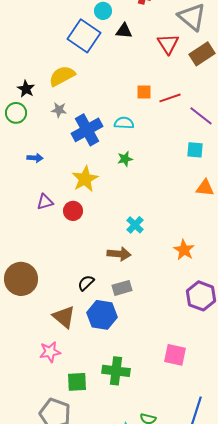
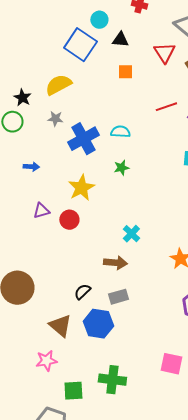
orange square: (144, 92) -> (125, 72), moved

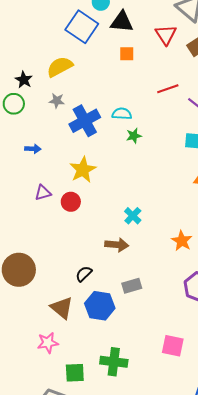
black triangle: (120, 40) -> (122, 22), size x1.4
green star: (121, 168) -> (134, 136), moved
gray rectangle: (118, 297) -> (132, 286), moved

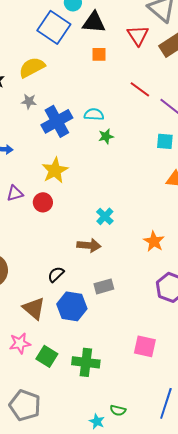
red line: (168, 89) -> (140, 89), turned 55
green square: (75, 373) -> (47, 356), moved, turned 35

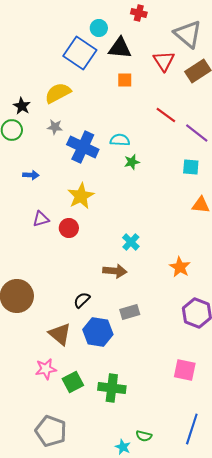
blue cross: (57, 121) -> (83, 147), turned -36
pink square: (145, 346) -> (185, 370), moved
green square: (47, 356) -> (73, 382), turned 30

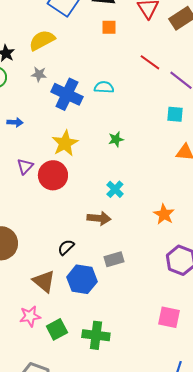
green star: (132, 162) -> (116, 139), moved
purple triangle: (41, 219) -> (25, 166), turned -30
red circle: (69, 228) -> (53, 175), size x1.5

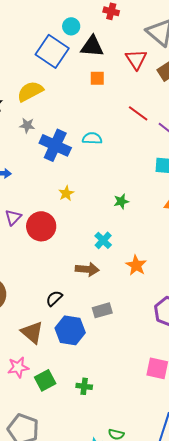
green star: (116, 139) -> (121, 201), moved
yellow star: (65, 143) -> (66, 193), moved, size x0.6
orange star: (164, 214) -> (136, 265), moved
green cross: (96, 335) -> (84, 386), size x0.6

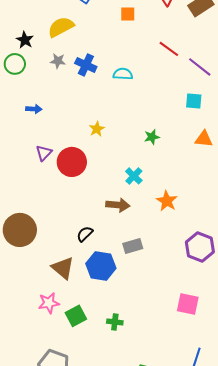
blue cross: (55, 145) -> (86, 65), moved, size x0.7

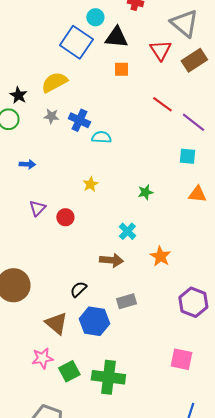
cyan semicircle: (123, 74) -> (101, 137), moved
red circle: (72, 162) -> (65, 217), size x0.6
green cross: (115, 322) -> (108, 377), size x2.0

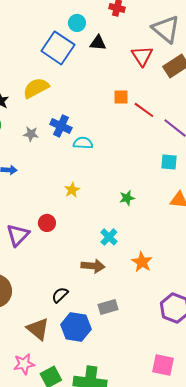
black triangle: (116, 37) -> (98, 43), size x0.7
orange square: (121, 69) -> (121, 97), moved
gray star: (51, 116) -> (31, 134), moved
purple triangle: (37, 208) -> (18, 235), moved, size x1.4

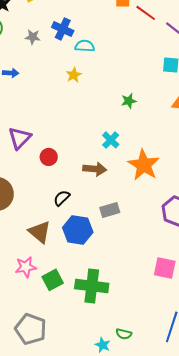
yellow star: (72, 190) -> (74, 75), moved
red circle: (47, 223) -> (49, 157), moved
orange star: (142, 262) -> (144, 165), size x1.5

